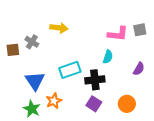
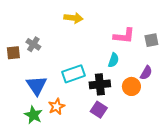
yellow arrow: (59, 28) -> (73, 18), moved
gray square: (140, 30) -> (151, 40), moved
orange circle: (127, 104) -> (131, 86), moved

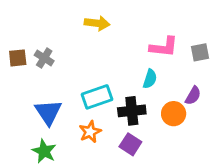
brown square: (13, 53) -> (18, 58), moved
orange star: (57, 107) -> (90, 132), moved

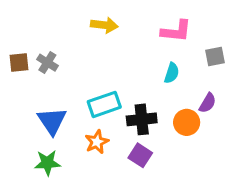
pink L-shape: (164, 47) -> (176, 31), moved
cyan semicircle: (150, 79) -> (172, 73), moved
green star: (44, 151) -> (47, 163), turned -30

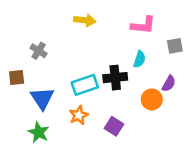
brown square: (19, 63) -> (17, 78), moved
black cross: (142, 119) -> (115, 78), moved
green star: (47, 163) -> (39, 132), turned 30

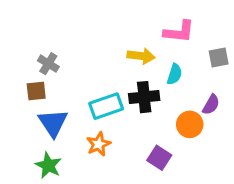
yellow arrow: (85, 20) -> (141, 56), moved
brown square: (17, 78) -> (36, 91), moved
purple square: (114, 126) -> (159, 158), moved

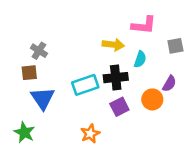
orange star: (99, 144) -> (90, 134), moved
purple square: (159, 158) -> (119, 107), moved, turned 30
green star: (48, 165) -> (24, 132), moved

